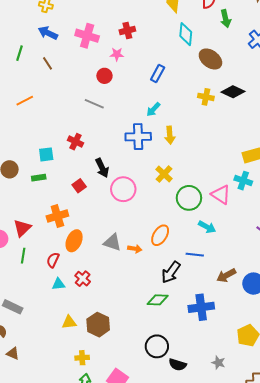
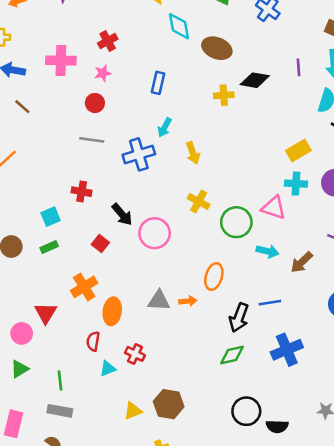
blue cross: (138, 137) -> (139, 154), moved
blue line: (195, 255) -> (270, 303), moved
green line: (23, 256) -> (60, 381), moved
brown arrow: (226, 275) -> (302, 262), moved

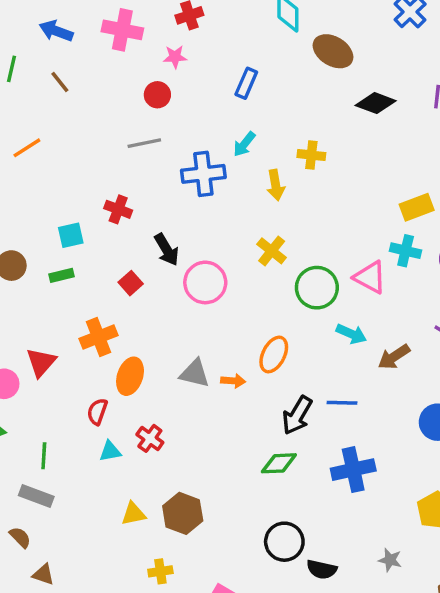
yellow cross: (224, 95) -> (311, 155), moved
gray line: (92, 140) -> (144, 143), turned -30

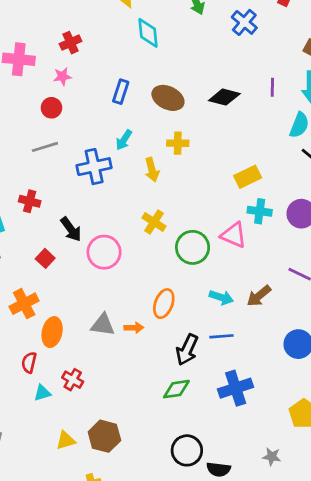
brown ellipse: (333, 51) -> (168, 98), moved
yellow rectangle: (417, 207) -> (248, 177), moved
cyan arrow: (351, 334) -> (221, 297), moved

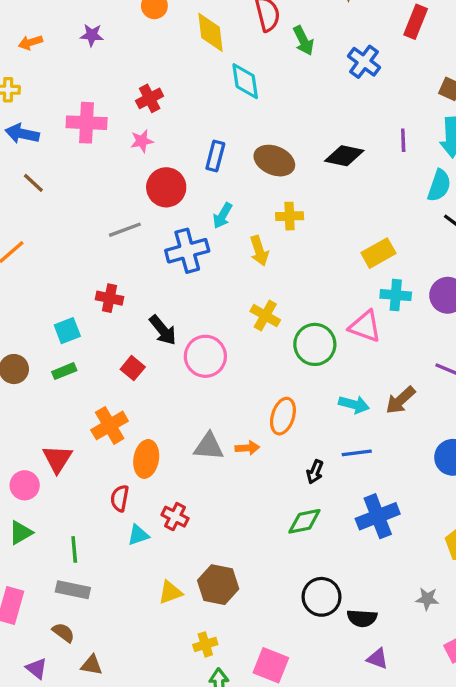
red circle: (51, 108) -> (166, 187), moved, size x1.5
black arrow: (187, 350) -> (315, 472), size x0.6

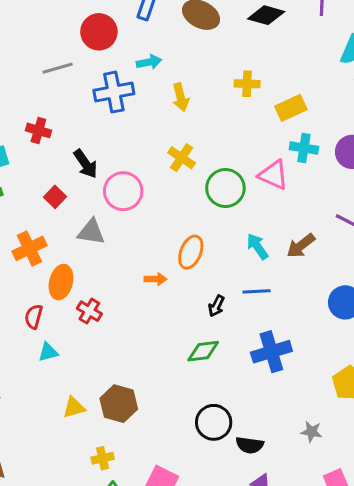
cyan arrow: (222, 216) -> (149, 62), turned -135
yellow cross: (290, 216) -> (247, 84), moved
cyan arrow: (354, 404) -> (257, 246), turned -144
gray triangle: (209, 446) -> (91, 232), moved
red cross: (175, 517) -> (89, 311), moved

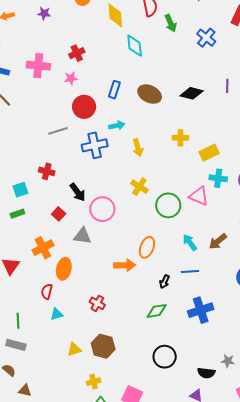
orange arrow: (156, 279) -> (125, 265), size x1.5
red cross: (89, 311) -> (97, 303), moved
black semicircle: (250, 445) -> (206, 373), moved

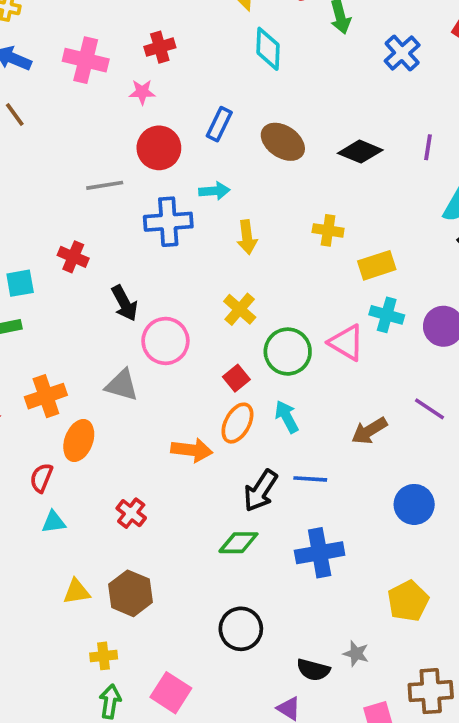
red square: (59, 214) -> (236, 378), moved
cyan arrow: (190, 243) -> (287, 417), moved
black arrow: (164, 282) -> (260, 491), size x1.6

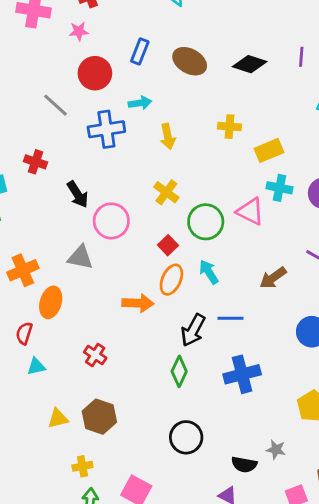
gray line: (105, 185) -> (55, 105), turned 56
green diamond: (238, 543) -> (179, 371), turned -60

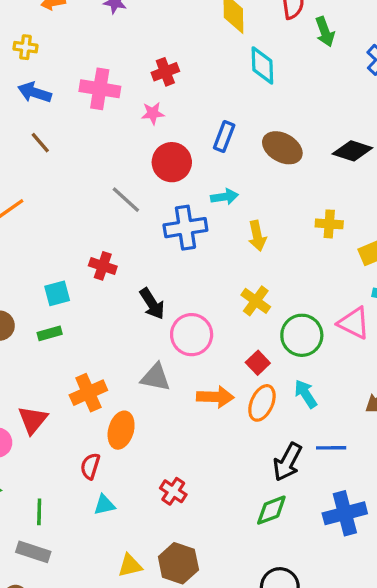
orange arrow: (138, 303) -> (215, 397), moved
green diamond: (179, 371) -> (271, 510), turned 44

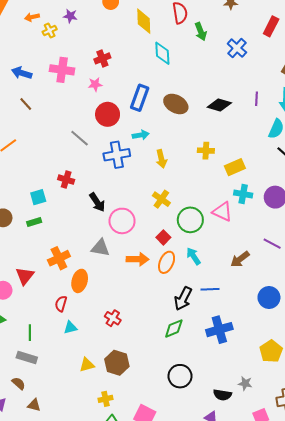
yellow cross: (26, 47) -> (50, 31), moved, turned -32
blue rectangle: (224, 137) -> (140, 98), size x1.4

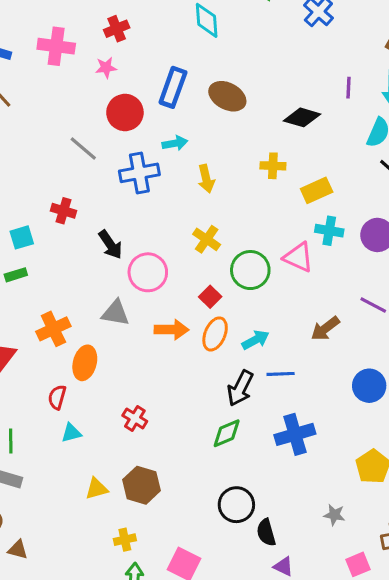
black diamond: (219, 105) -> (302, 117), moved
cyan arrow: (193, 256) -> (255, 340), moved, turned 96
black semicircle: (222, 395) -> (266, 532), moved, turned 66

